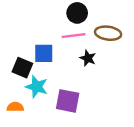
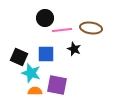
black circle: (77, 13) -> (45, 18), moved
blue square: (44, 53) -> (46, 54), moved
orange semicircle: (15, 107) -> (35, 91), moved

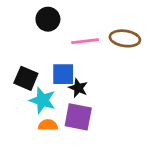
black circle: (45, 18) -> (48, 19), moved
black star: (74, 49) -> (78, 88), moved

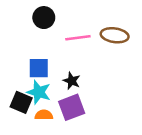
blue square: (63, 74) -> (39, 68), moved
black square: (26, 78) -> (21, 102), moved
purple square: (78, 117) -> (72, 107), turned -32

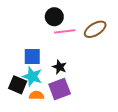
black circle: (44, 18) -> (54, 17), moved
brown ellipse: (115, 35) -> (95, 29), turned -40

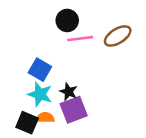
blue square: (32, 57) -> (40, 70), turned 30
black star: (60, 67) -> (68, 92), moved
black square: (18, 85) -> (27, 123), moved

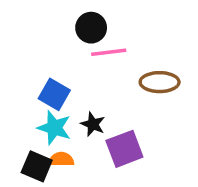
brown ellipse: (118, 36) -> (160, 82), moved, turned 32
purple square: (74, 110) -> (124, 149), moved

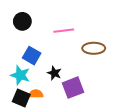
black circle: (91, 28) -> (22, 21), moved
cyan star: (54, 128) -> (20, 75), moved

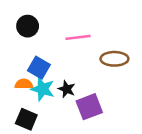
cyan star: (20, 75) -> (43, 89), moved
orange semicircle: (36, 94) -> (24, 84), moved

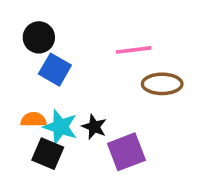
pink line: (78, 37) -> (134, 50), moved
blue square: (39, 68) -> (55, 70), moved
black square: (26, 119) -> (48, 154), moved

